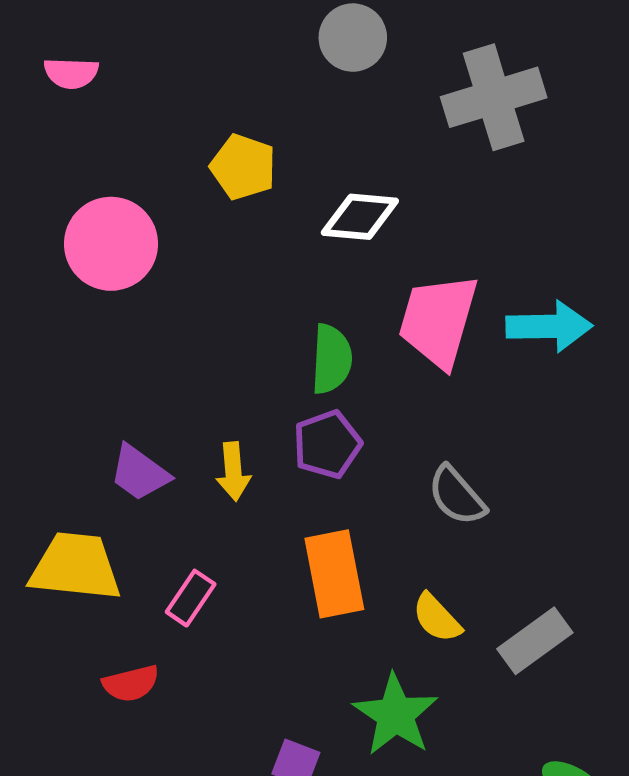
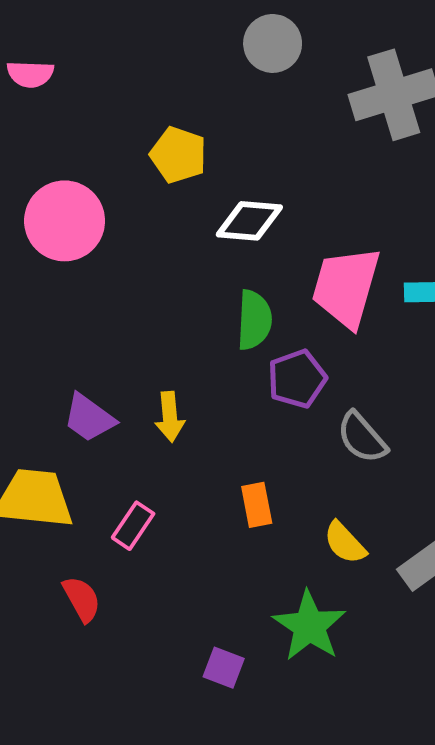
white diamond: (360, 217) -> (249, 221), moved
purple pentagon: (327, 444) -> (297, 379), moved
orange rectangle: (334, 574) -> (257, 505), size x0.6
red semicircle: (131, 683) -> (82, 599), turned -105

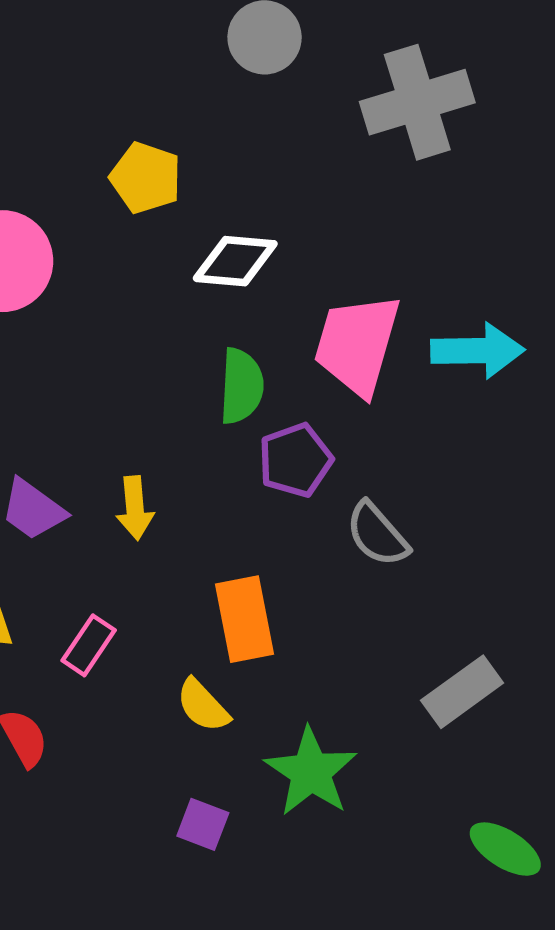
orange rectangle: (257, 505) -> (244, 619), size x1.5
yellow semicircle: (345, 543) -> (203, 706), moved

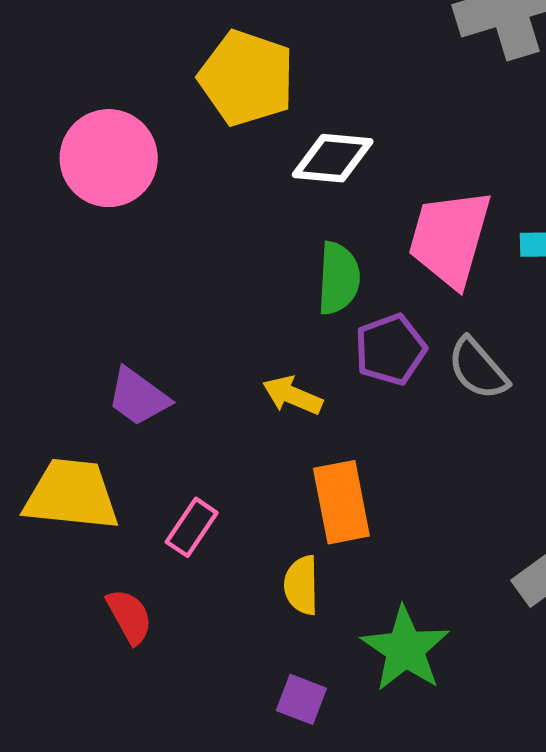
yellow pentagon: (146, 178) -> (247, 78), size x1.4
yellow arrow: (135, 508) -> (293, 395), moved, turned 118
gray semicircle: (377, 534) -> (478, 369), moved
yellow semicircle: (203, 706) -> (301, 585), turned 42

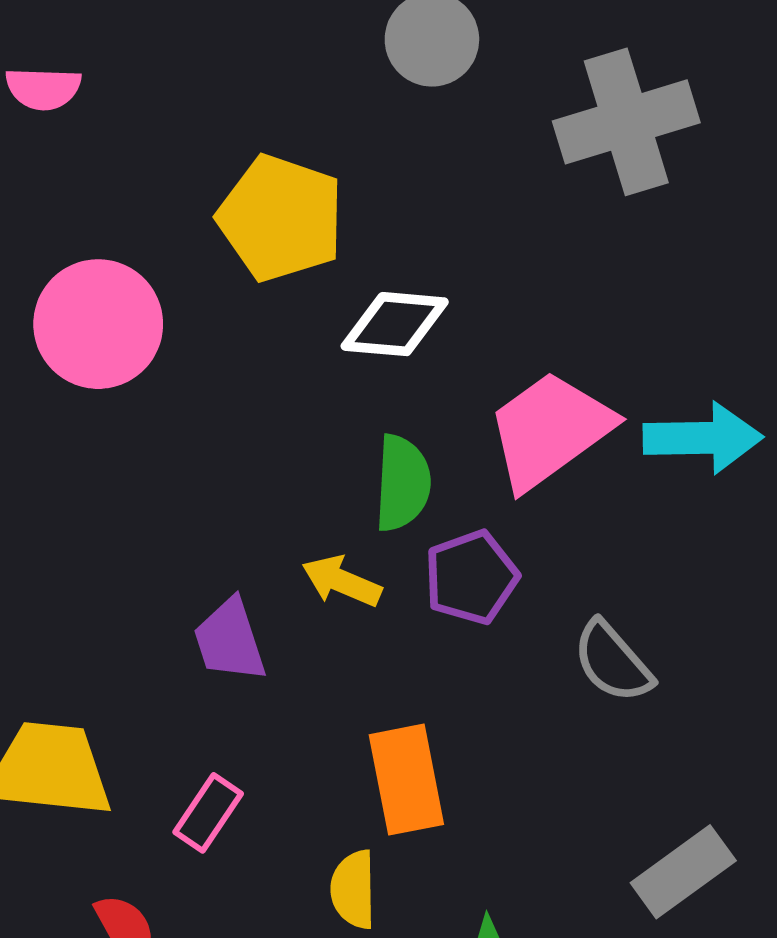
pink trapezoid: (450, 238) -> (550, 430), turned 38
gray semicircle: (478, 369) -> (613, 662), moved
yellow arrow: (293, 395) -> (342, 581), moved
purple trapezoid: (138, 397) -> (230, 640), moved, turned 36

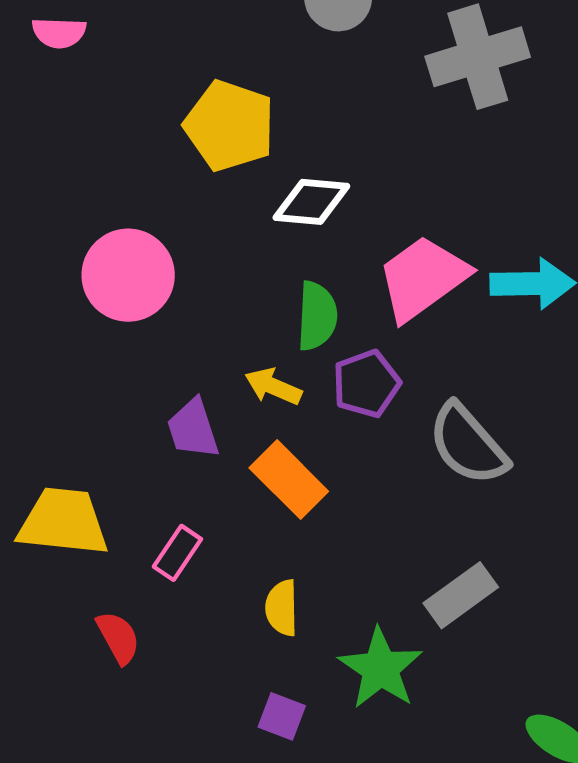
pink circle: (98, 324) -> (128, 275), moved
gray semicircle: (613, 662) -> (468, 444), size x1.4
orange rectangle: (406, 780) -> (289, 480), moved, turned -34
gray rectangle: (683, 872) -> (461, 595), moved

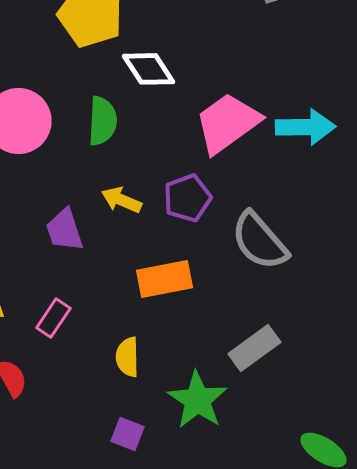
white diamond: (311, 202) -> (148, 69), turned 52
green semicircle: (317, 316) -> (102, 121), moved
orange rectangle: (289, 480) -> (164, 279), moved, turned -56

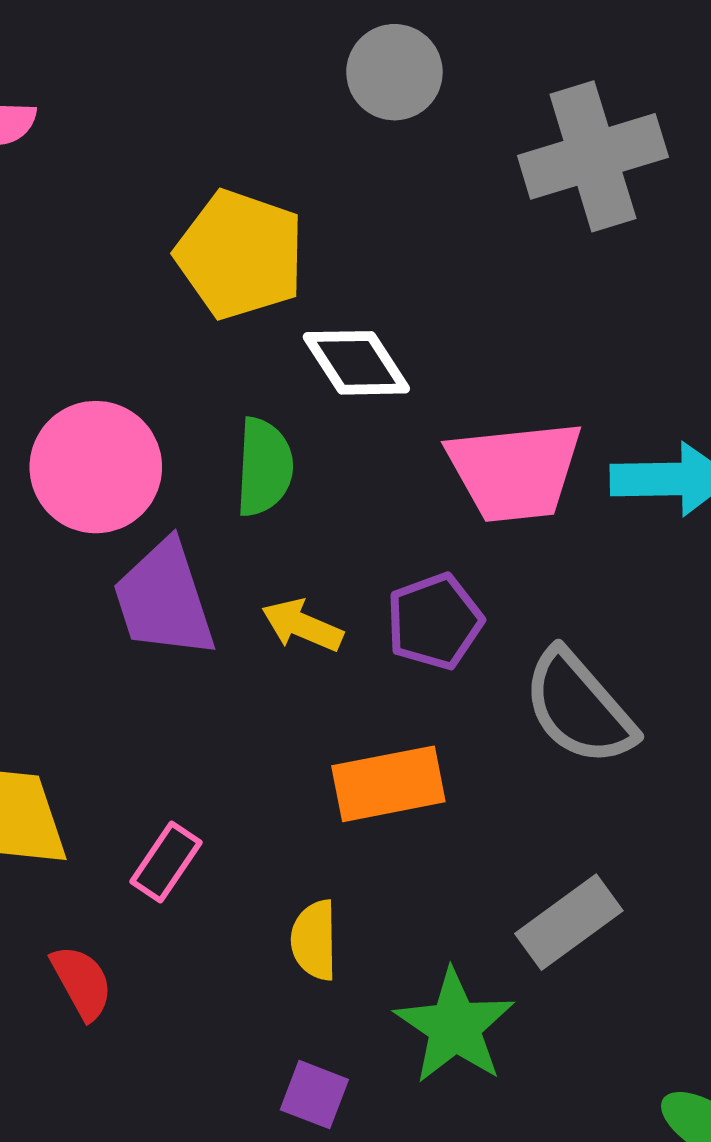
pink trapezoid: (227, 123) -> (515, 471), turned -150
purple trapezoid: (64, 230) -> (164, 599), moved, size x1.4

